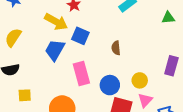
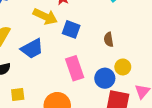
blue trapezoid: (55, 50) -> (32, 49), moved, turned -145
yellow circle: (140, 80) -> (123, 67), moved

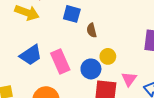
blue square: (71, 29) -> (72, 14), moved
blue trapezoid: (32, 49) -> (31, 55), moved

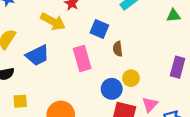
blue trapezoid: (31, 55) -> (38, 55), moved
pink rectangle: (60, 62) -> (82, 58), moved

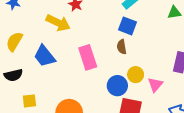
blue square: (99, 29) -> (128, 26), moved
blue trapezoid: (38, 55) -> (44, 56), turned 80
pink triangle: (150, 105) -> (155, 85), moved

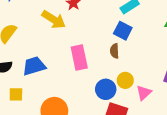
blue trapezoid: (44, 56) -> (34, 66), moved, turned 105

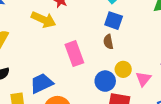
blue trapezoid: (34, 66) -> (42, 83), moved

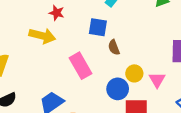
blue square: (114, 21) -> (98, 27), moved

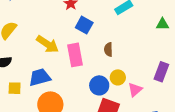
blue square: (98, 27) -> (84, 25), moved
yellow arrow: (42, 36) -> (47, 44), moved

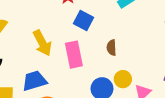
yellow arrow: (47, 44) -> (42, 43), turned 30

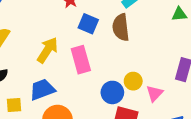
yellow arrow: (42, 43) -> (47, 50), turned -115
brown semicircle: (112, 48) -> (121, 27), moved, size x1.6

